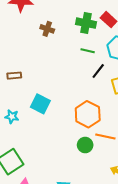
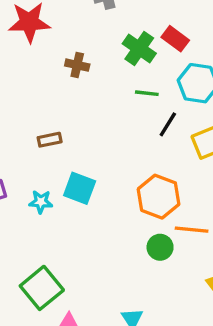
green cross: (86, 23) -> (139, 48), turned 30
brown rectangle: (14, 76) -> (50, 140), moved
cyan star: (12, 117) -> (41, 202), moved

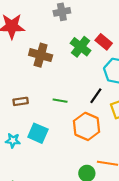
brown cross: (77, 65) -> (41, 55), size x1.5
green line: (147, 93) -> (60, 101), moved
orange hexagon: (159, 197) -> (87, 126), moved

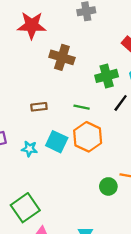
green cross: (81, 47) -> (107, 76), moved, turned 36
orange hexagon: (87, 126) -> (88, 137), moved

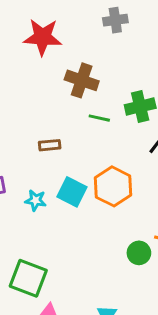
green line: (82, 107) -> (99, 118), moved
green square: (25, 208) -> (28, 278), turned -36

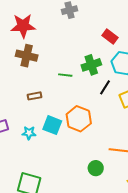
brown cross: (82, 80) -> (27, 56), moved
green circle: (139, 253) -> (96, 168), moved

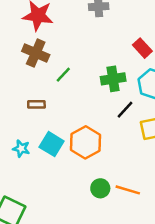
green line: (65, 75) -> (63, 75), moved, turned -64
green circle: (96, 168) -> (100, 188), moved

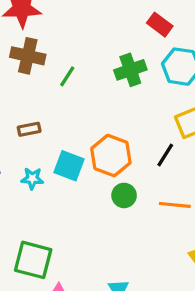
brown rectangle: (36, 104) -> (29, 129), moved
black line: (125, 110) -> (165, 155), moved
green circle: (100, 188) -> (124, 195), moved

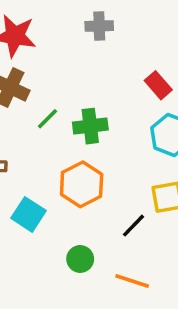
green cross: (130, 70) -> (90, 126), moved
orange hexagon: (111, 156) -> (82, 184), moved

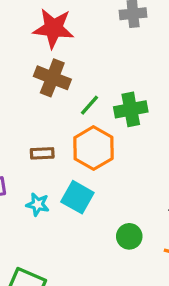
orange hexagon: (82, 184) -> (93, 148), moved

